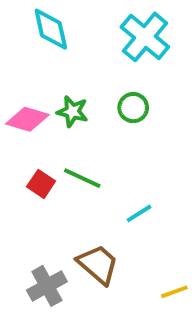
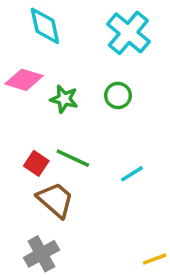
pink diamond: (27, 119) -> (24, 80), moved
cyan line: (139, 213) -> (132, 174), moved
brown trapezoid: (98, 264) -> (55, 200), moved

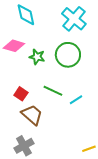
green circle: (118, 95) -> (68, 55), size x1.6
green line: (73, 158) -> (53, 91), moved

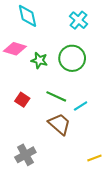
cyan cross: (74, 19) -> (78, 20), size x0.7
brown trapezoid: (32, 115) -> (59, 124), moved

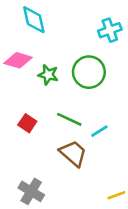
cyan cross: (78, 20) -> (110, 30), moved, turned 30
gray cross: (25, 155) -> (31, 191), turned -30

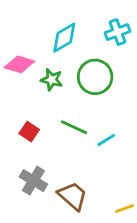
cyan diamond: (34, 20) -> (64, 38), moved, turned 72
brown trapezoid: (73, 153) -> (73, 196), moved
gray cross: (31, 191) -> (33, 181), moved

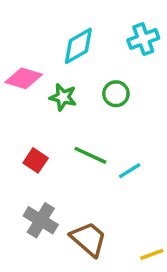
green circle: (95, 77) -> (116, 94), size x0.6

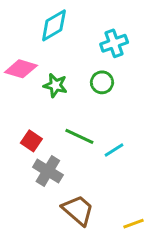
cyan cross: (143, 39) -> (114, 43), moved
cyan diamond: (78, 46) -> (54, 25), moved
gray cross: (41, 220) -> (48, 171), moved

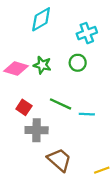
pink diamond: (21, 69) -> (16, 68), moved
cyan line: (114, 150) -> (87, 114), turned 35
gray cross: (48, 171) -> (37, 130), turned -30

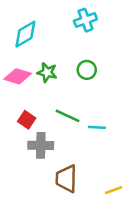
cyan diamond: (41, 19) -> (25, 34), moved
cyan cross: (87, 33) -> (85, 20), moved
brown trapezoid: (59, 160) -> (66, 179), turned -130

